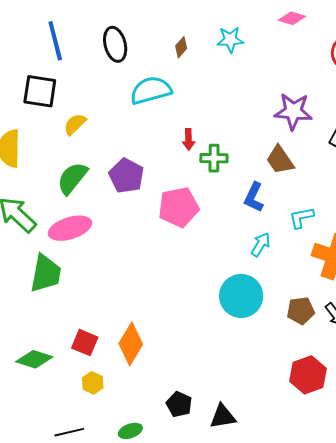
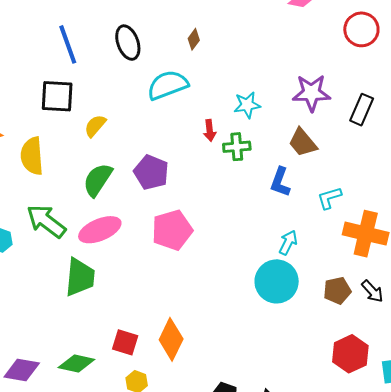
cyan star: (230, 40) -> (247, 105), moved
pink pentagon: (179, 207) -> (172, 230), moved
cyan arrow: (261, 244) -> (288, 243), moved

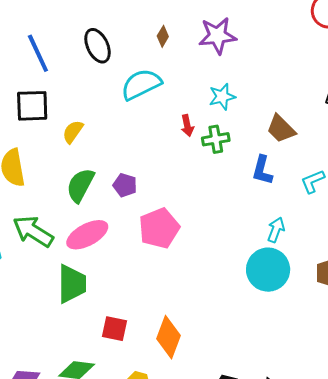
purple star: (311, 93) -> (217, 36), moved
purple pentagon: (151, 172) -> (125, 185), moved, size x0.7
red square: (125, 342) -> (114, 329), moved

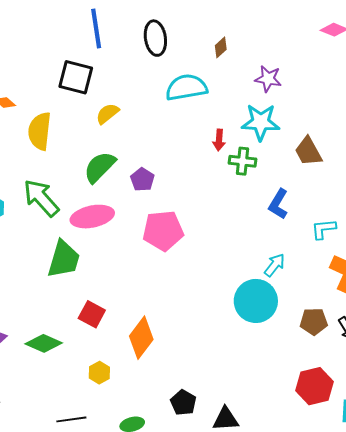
purple star: (217, 36) -> (268, 79), moved, size x0.7
cyan star: (222, 97) -> (261, 122), size x1.4
brown trapezoid: (281, 129) -> (308, 151), moved

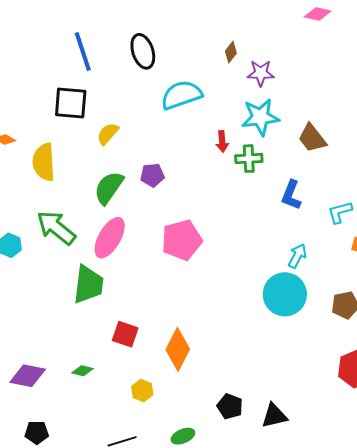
brown diamond: (221, 47) -> (231, 52), moved
purple pentagon: (142, 180) -> (152, 175), moved, turned -30
pink ellipse: (92, 217) -> (110, 238), turned -39
green diamond: (44, 343) -> (82, 371), size x0.6

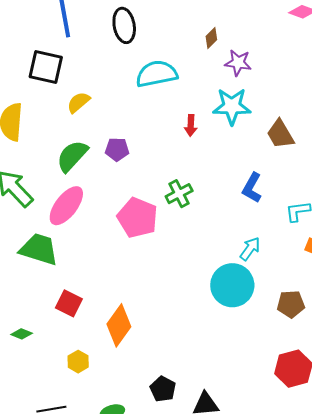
green cross: (249, 159) -> (179, 194), moved, turned -32
pink pentagon: (182, 240) -> (137, 218), turned 30
green trapezoid: (88, 285) -> (39, 249), turned -87

